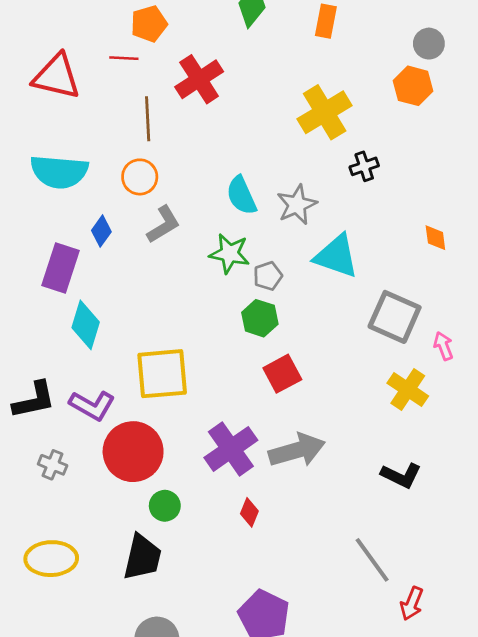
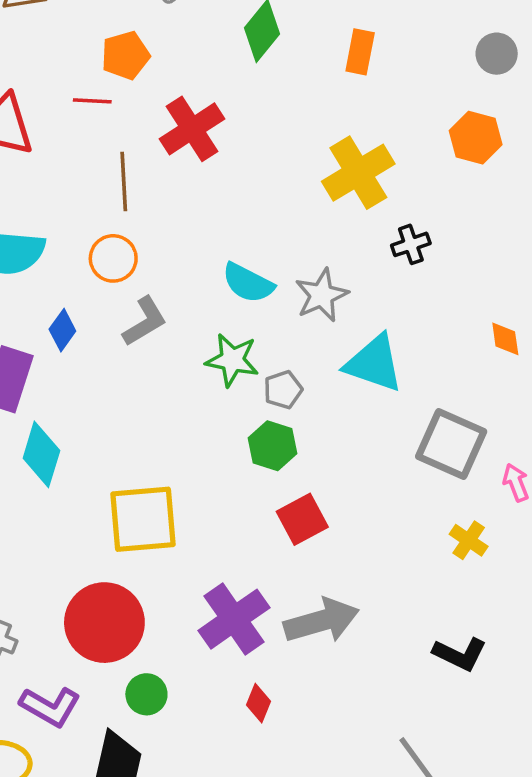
gray circle: (429, 44) -> (497, 54), moved
cyan semicircle: (241, 195) -> (248, 283), turned -39
yellow cross: (408, 390) -> (469, 540), size x0.7
purple L-shape: (92, 405) -> (50, 707), moved

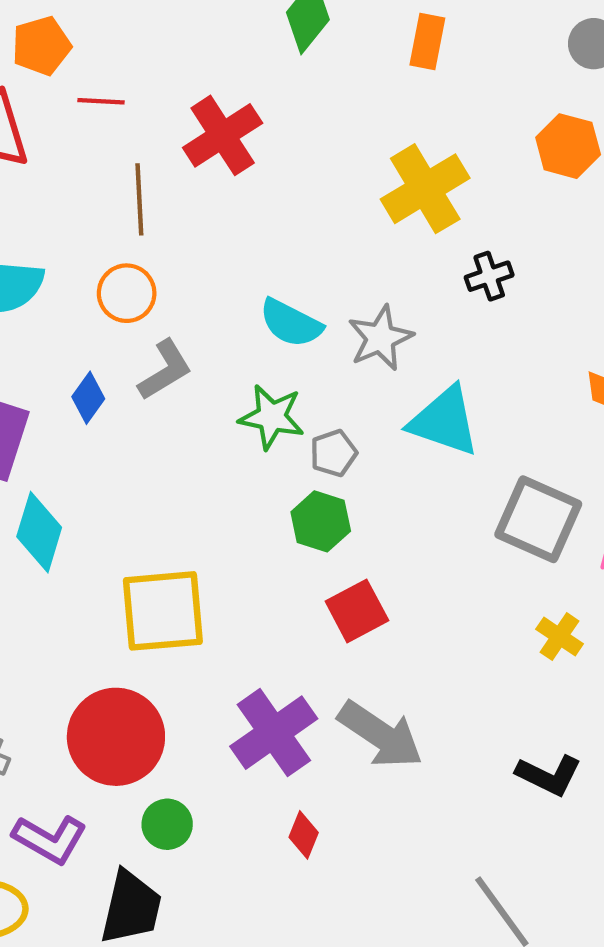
orange pentagon: (125, 55) -> (41, 46), moved
blue diamond: (62, 330) -> (88, 398), moved
gray arrow: (322, 621) -> (380, 735), turned 50

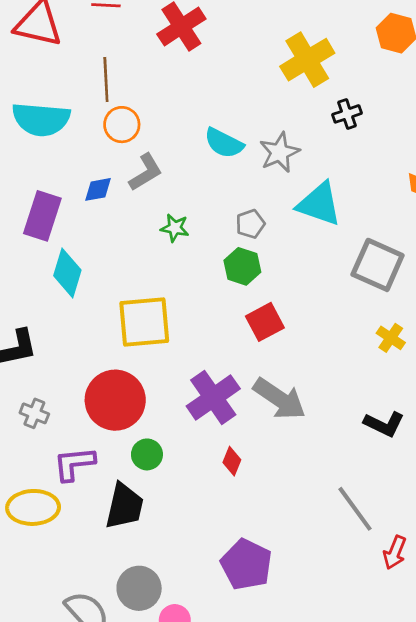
brown line: (139, 199) -> (106, 80), moved
blue diamond: (88, 398) -> (98, 189), turned 44
green star: (272, 417) -> (175, 228), moved, size x0.7
purple L-shape: (50, 839) -> (74, 464), turned 144

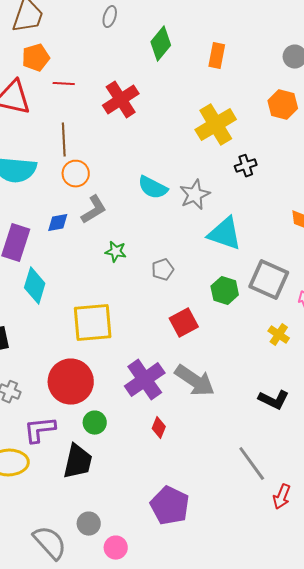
gray pentagon: (250, 224) -> (163, 270), moved
green hexagon: (242, 266) -> (225, 291), moved
gray circle: (139, 588) -> (89, 524), size x0.7

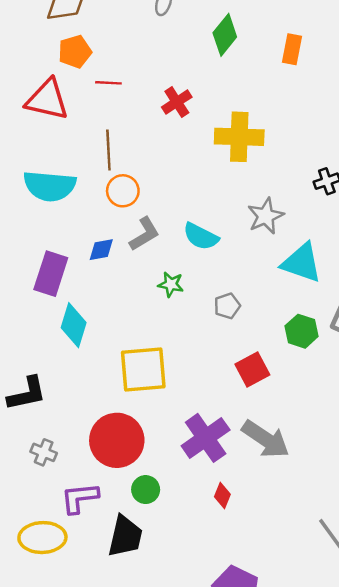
red cross: (121, 100) -> (177, 102), size x0.7
yellow cross: (216, 125) -> (239, 137), moved, turned 33
cyan semicircle: (153, 188) -> (201, 236), moved

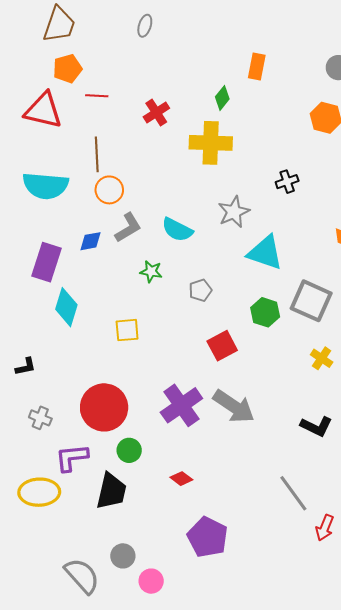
green diamond: (225, 35) -> (222, 98), moved, size x0.7
yellow square: (143, 370) -> (127, 330), moved, size x0.6
black L-shape: (27, 394) -> (26, 367), size x0.6
red diamond: (222, 496) -> (181, 479), moved, turned -75

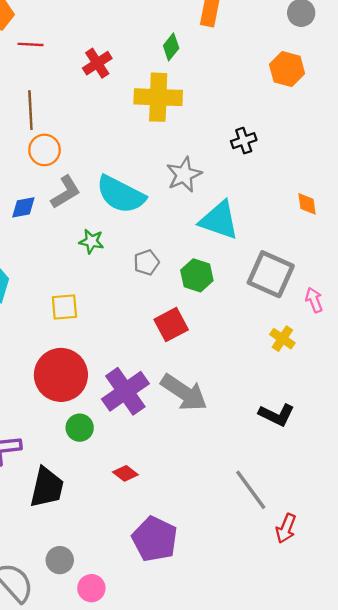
cyan semicircle: (177, 230) -> (121, 194), size x1.4
green hexagon: (265, 312) -> (197, 275), moved
red circle: (104, 407) -> (61, 375), moved
green circle: (129, 450) -> (80, 428), moved

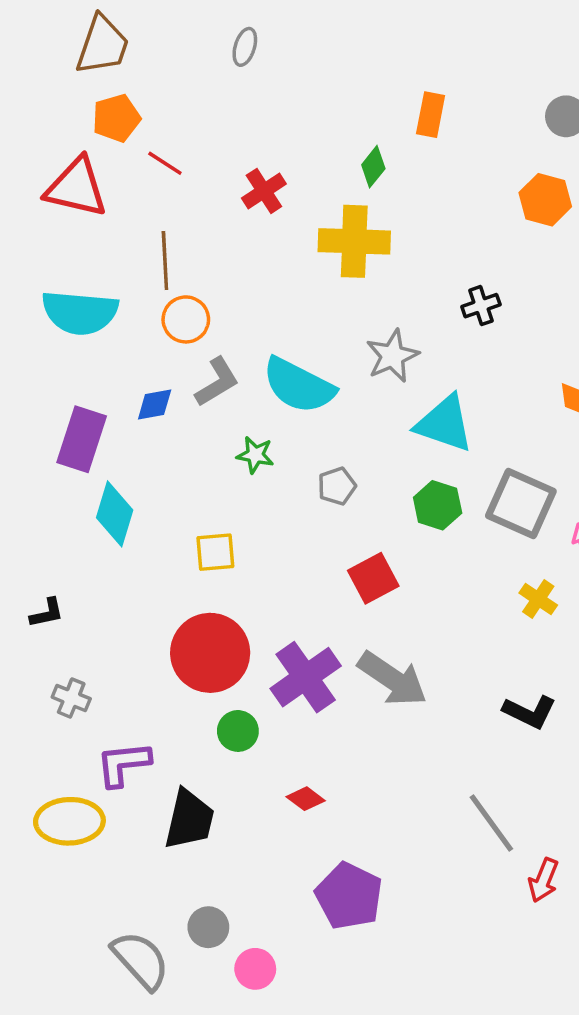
red line: (30, 44) -> (165, 163), turned 30
green hexagon: (197, 275) -> (438, 505), moved

